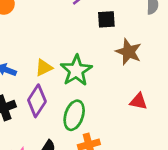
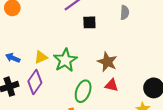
brown star: (129, 52) -> (107, 62), moved
green ellipse: (74, 115) -> (83, 91), moved

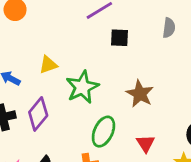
yellow triangle: (41, 57) -> (48, 65), moved
red triangle: (111, 85) -> (146, 143), moved, turned 40

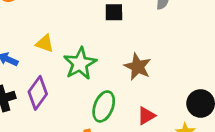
yellow triangle: (48, 65) -> (45, 43), turned 42
red triangle: (146, 143) -> (146, 116), turned 36

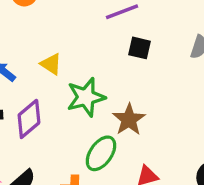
brown star: (138, 67) -> (129, 120), moved

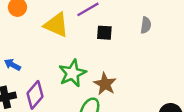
yellow triangle: (51, 64) -> (56, 25), moved, size x1.6

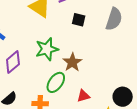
gray semicircle: (146, 25) -> (114, 19), size x1.6

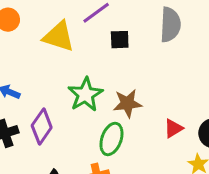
brown star: (72, 62) -> (127, 103), turned -30
red triangle: (83, 96) -> (173, 128), moved

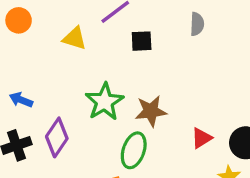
gray semicircle: (170, 25) -> (197, 24), size x0.6
yellow triangle: (59, 36) -> (75, 38), size x0.7

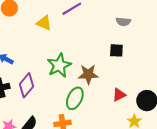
gray semicircle: (197, 24) -> (123, 22), turned 88
black square: (142, 41) -> (116, 50), moved

